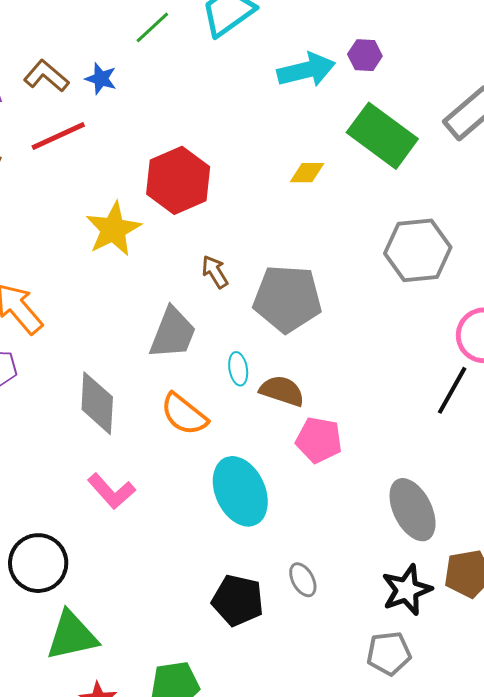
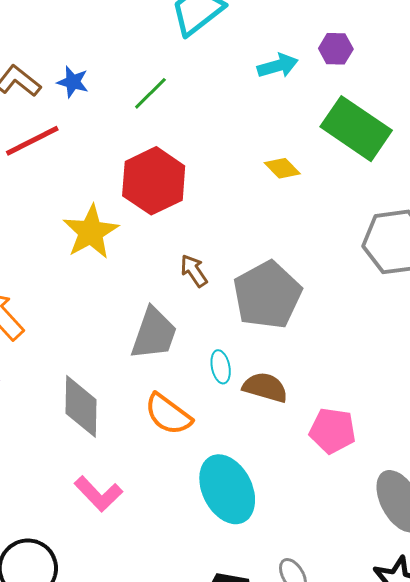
green line: (152, 27) -> (150, 93), moved
cyan arrow: (306, 70) -> (278, 66), size x0.7
yellow diamond: (307, 173) -> (282, 168), turned 48
gray pentagon: (287, 299) -> (267, 295), turned -30
pink pentagon: (319, 440) -> (333, 431), moved

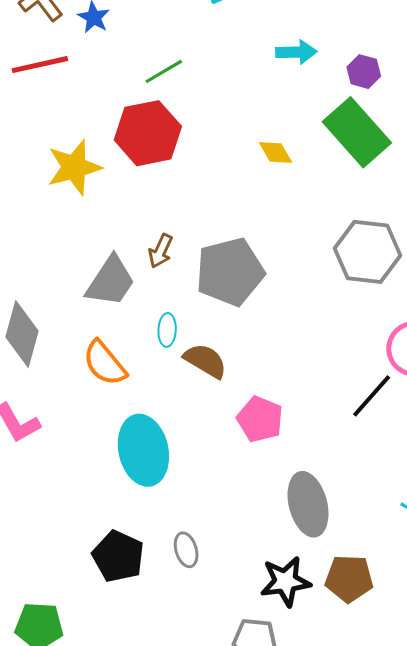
purple hexagon: (336, 49) -> (364, 72), moved
green line: (150, 93) -> (164, 71), moved
brown arrow: (194, 271) -> (161, 251), moved, turned -136

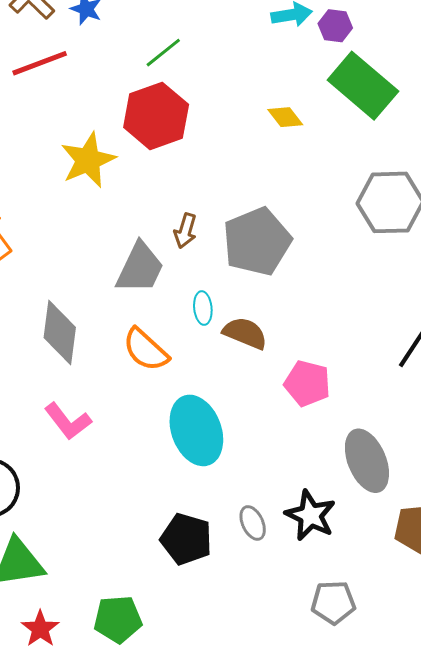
purple hexagon: (364, 72) -> (335, 26), moved
black star: (286, 581) -> (310, 515), moved, turned -30

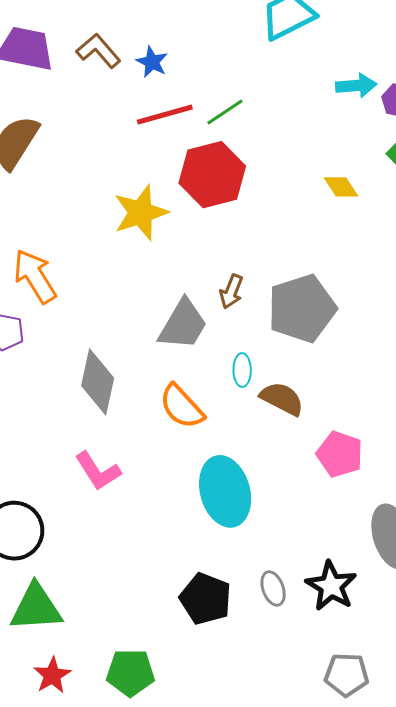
red line: (40, 63) -> (165, 115), moved

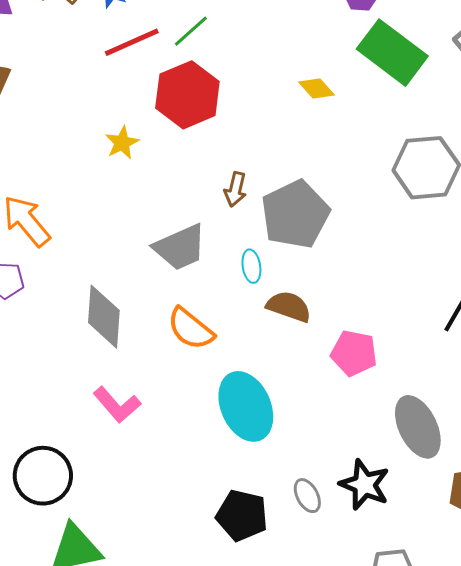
yellow star: (141, 213) -> (122, 143), size x0.6
brown arrow: (231, 291) -> (235, 189), moved
gray trapezoid: (183, 324) -> (180, 247), turned 44
cyan ellipse: (242, 370) -> (251, 266), moved

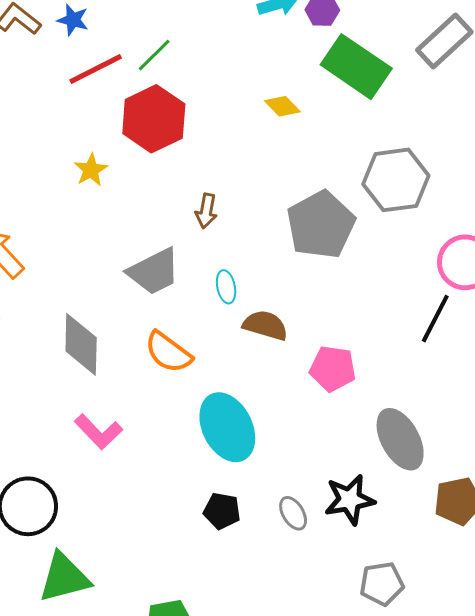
gray pentagon: (295, 214) -> (321, 225), moved
black star: (364, 485) -> (350, 500), turned -30
black pentagon: (242, 515) -> (222, 511), moved, size x0.7

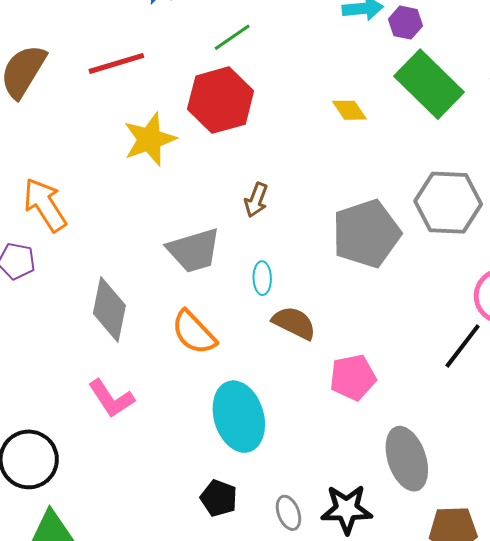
red line: (96, 69) -> (116, 63), moved
yellow star: (91, 170) -> (150, 139), size x1.6
pink pentagon: (333, 369) -> (353, 377), turned -30

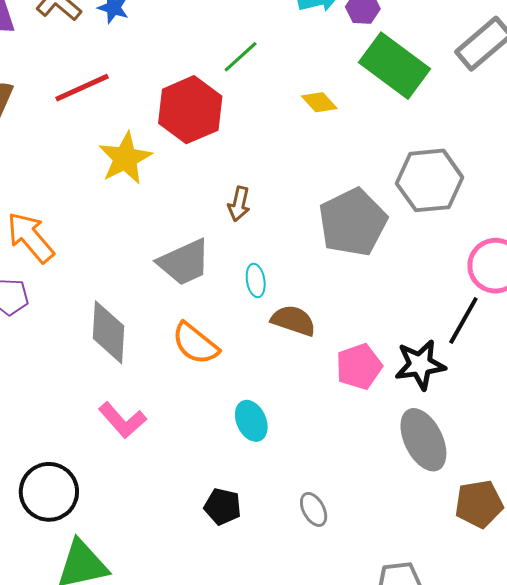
green line: (232, 37) -> (241, 57), moved
cyan ellipse: (239, 417) -> (251, 421), size x0.6
black pentagon: (219, 498) -> (223, 507), moved
black star: (347, 509) -> (420, 365), moved

